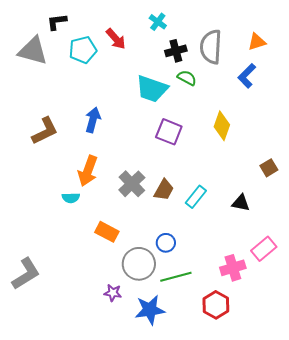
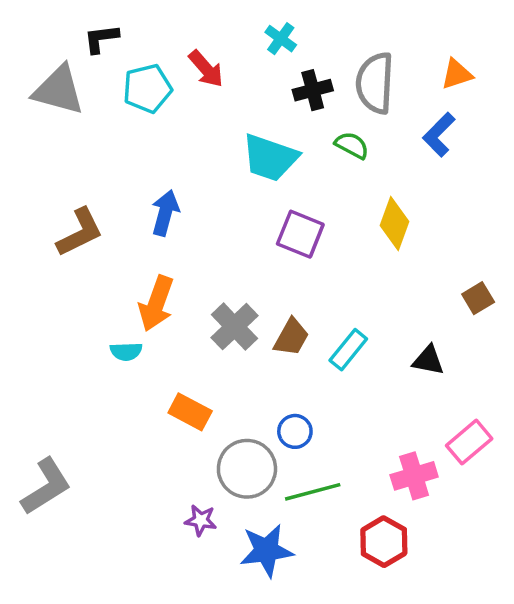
green semicircle: (187, 78) -> (352, 145), moved

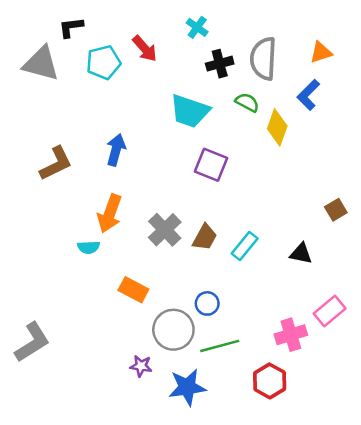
yellow diamond: (394, 223) -> (277, 127), moved

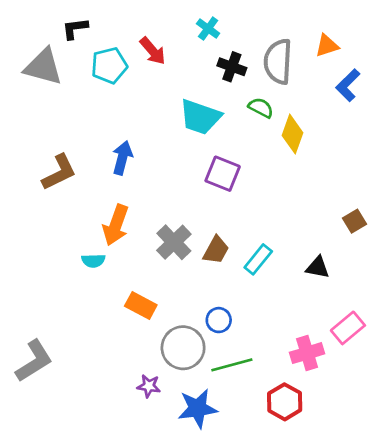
orange triangle: (321, 52) -> (327, 46), moved
black cross: (220, 64) -> (232, 67), turned 35
blue L-shape: (308, 95) -> (348, 85), moved

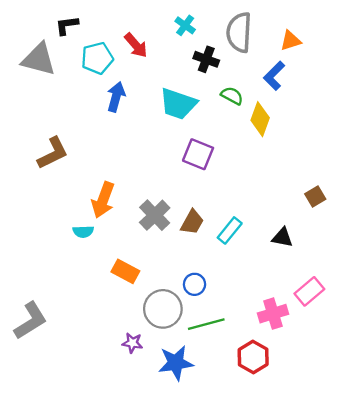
gray semicircle: (278, 62) -> (239, 32), moved
blue L-shape: (348, 85) -> (274, 76), moved
blue arrow: (122, 158) -> (116, 97), moved

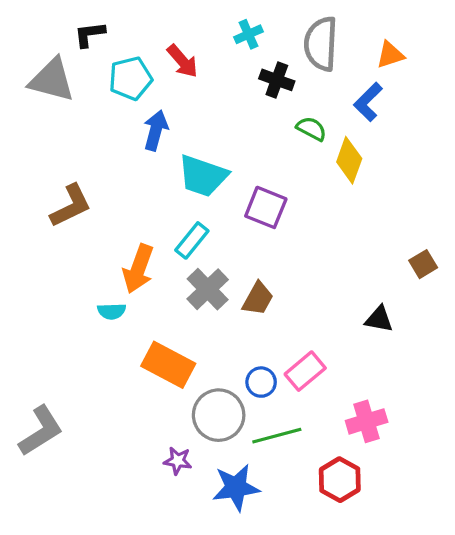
cyan cross: (185, 25) -> (249, 34), turned 30
cyan trapezoid: (178, 104) -> (203, 176), moved
cyan rectangle: (230, 230) -> (192, 240), moved
orange rectangle: (125, 271) -> (168, 365), size x1.4
pink rectangle: (309, 291) -> (305, 371), moved

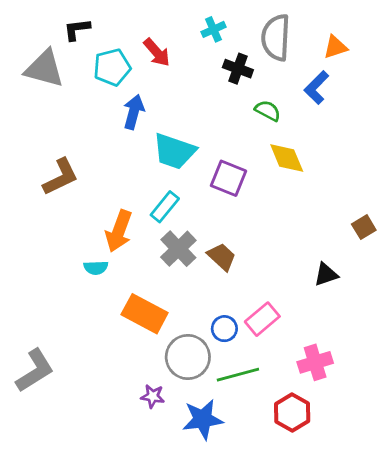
yellow diamond: (349, 160) -> (287, 158), moved, turned -42
brown trapezoid: (258, 299) -> (222, 257), turned -76
black triangle: (379, 319) -> (326, 274), turned -30

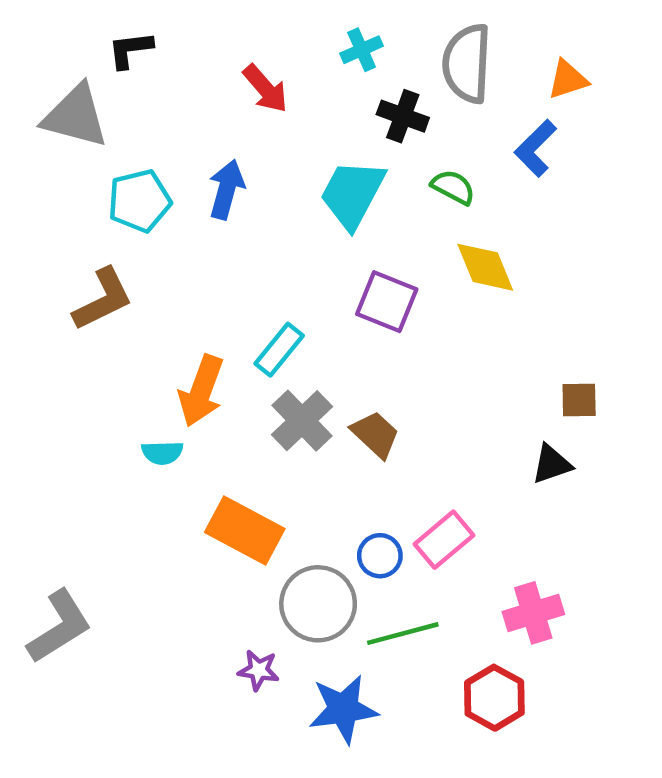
cyan pentagon: (112, 67) -> (139, 201), moved
cyan trapezoid: (174, 151) -> (352, 194), moved, turned 99
brown square: (364, 227) -> (579, 400), moved, turned 30

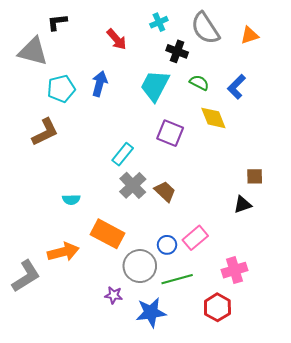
gray semicircle: (467, 63) -> (205, 28), turned -36
blue L-shape: (536, 148) -> (237, 87), moved
orange arrow: (201, 391) -> (63, 252), moved, turned -124

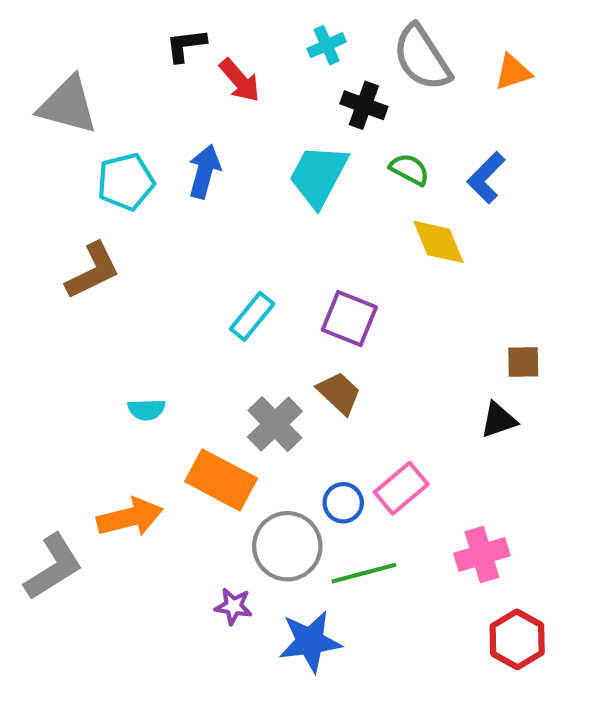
black L-shape: (57, 22) -> (186, 45), moved
purple square: (170, 133) -> (349, 318), moved
gray cross: (133, 185) -> (275, 424), moved
red hexagon: (217, 307) -> (517, 639), moved

